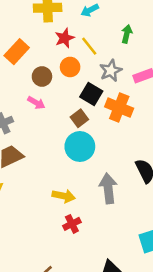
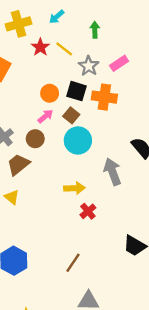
orange circle: (70, 67) -> (50, 93), moved
brown circle: (42, 76) -> (35, 139), moved
pink arrow: (36, 103) -> (45, 116), moved, turned -56

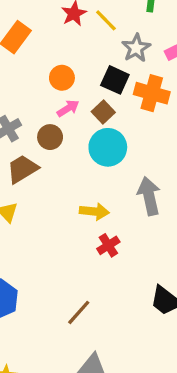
orange circle: (50, 93) -> (62, 78), moved

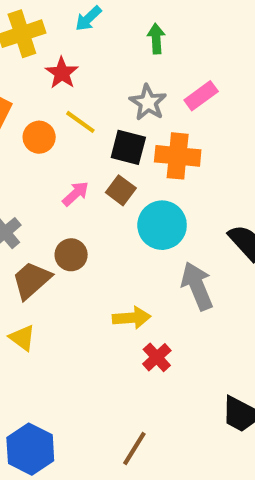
yellow line: (106, 20) -> (80, 122), moved
orange circle: (62, 78) -> (39, 137), moved
brown circle: (50, 137) -> (71, 255), moved
cyan circle: (108, 147) -> (162, 225), moved

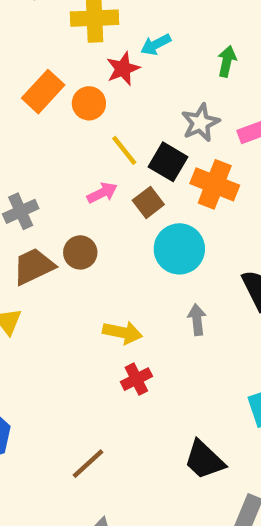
cyan arrow: (88, 19) -> (156, 45), moved
yellow line: (80, 122) -> (124, 150), moved
orange circle: (39, 137) -> (89, 103), moved
gray arrow: (197, 286) -> (197, 320), size x0.6

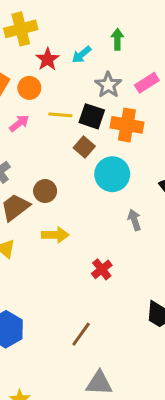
cyan arrow: (156, 45) -> (81, 55), moved
yellow line: (124, 150) -> (60, 115), turned -35
pink arrow: (102, 193) -> (19, 123), moved
yellow arrow: (122, 332) -> (55, 235), moved

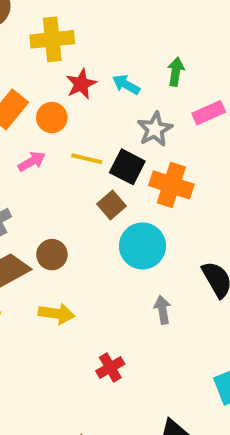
cyan arrow: (81, 55) -> (126, 85), turned 60
pink rectangle: (147, 83) -> (209, 113), moved

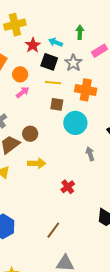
orange circle: (52, 118) -> (20, 74), moved
yellow line: (87, 159) -> (53, 83), moved
pink arrow: (32, 161) -> (23, 92), moved
black square: (127, 167) -> (49, 62), moved
brown square: (112, 205) -> (57, 104), turned -32

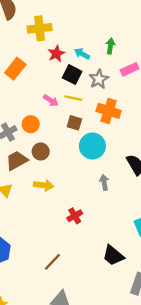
orange circle: (20, 74) -> (31, 124), moved
pink arrow: (23, 92) -> (51, 100), moved, turned 64

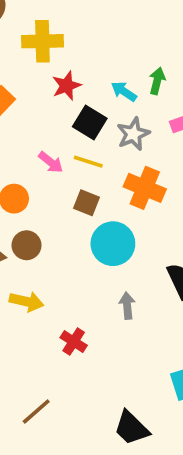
cyan arrow: (82, 54) -> (124, 91), moved
red cross: (75, 216) -> (74, 342), moved, turned -32
brown line: (52, 262) -> (36, 412), moved

